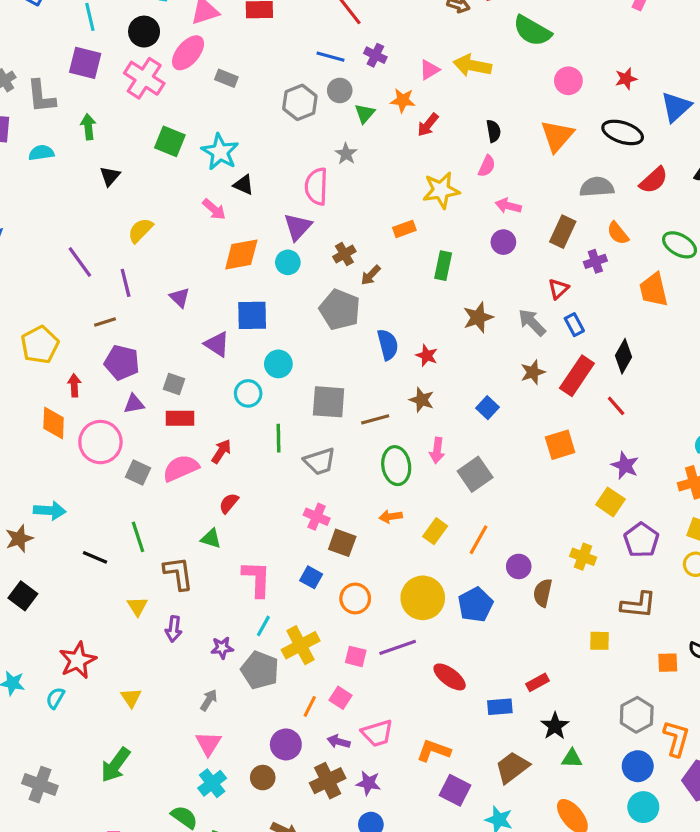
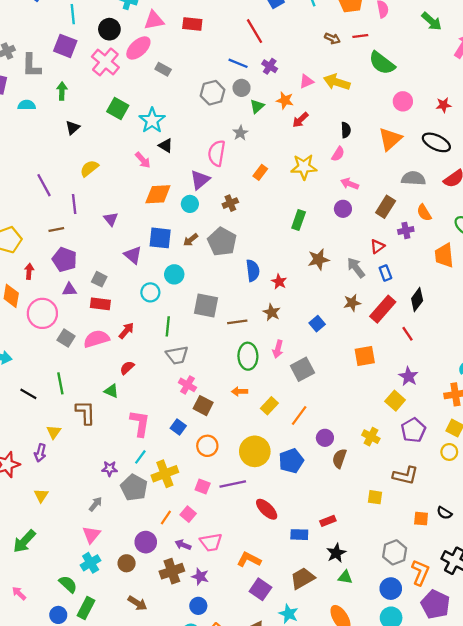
orange rectangle: (404, 229) -> (260, 172), moved, turned -40
brown arrow: (371, 275) -> (191, 240), moved
gray trapezoid: (320, 461) -> (177, 355), moved
purple arrow: (174, 629) -> (40, 453), moved

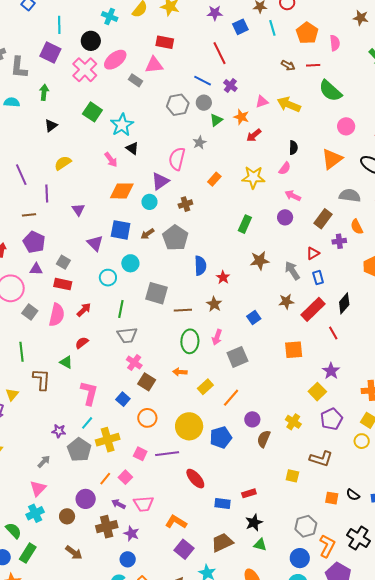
pink triangle: (154, 20) -> (154, 65), moved
pink semicircle: (96, 339) -> (57, 315), turned 115

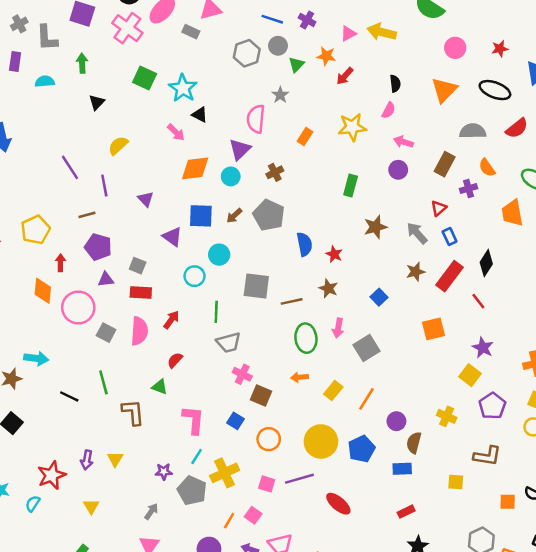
yellow triangle: (12, 394) -> (115, 459), moved
blue rectangle: (223, 503) -> (402, 469), moved

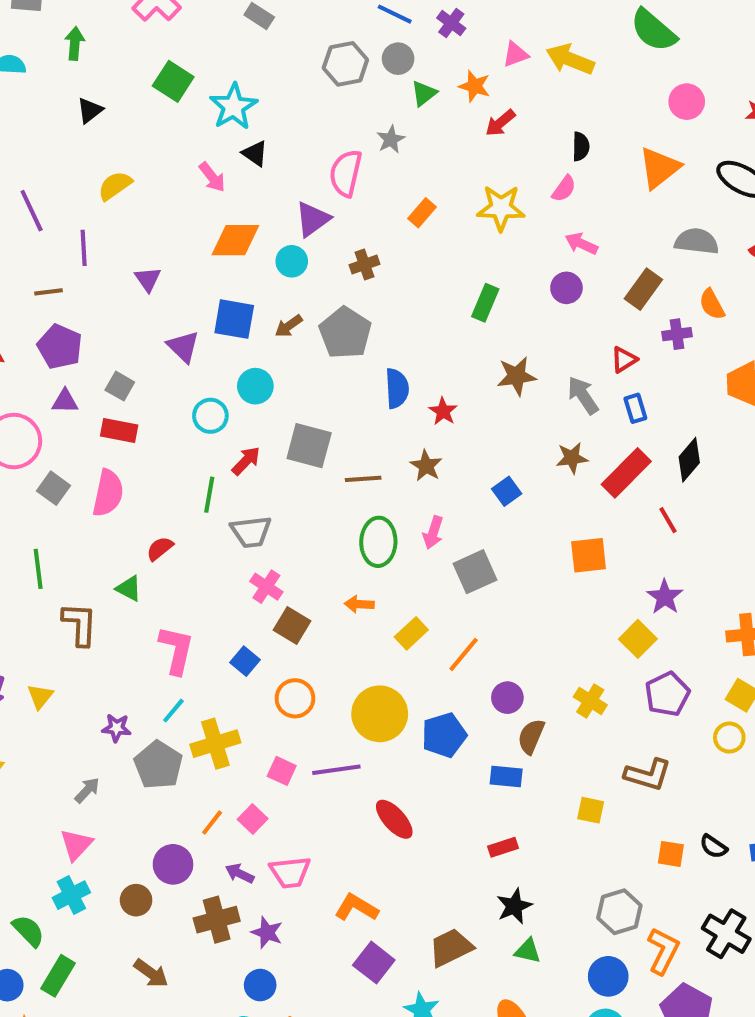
green line: (216, 312) -> (209, 495), moved
red arrow: (171, 320) -> (246, 461), moved

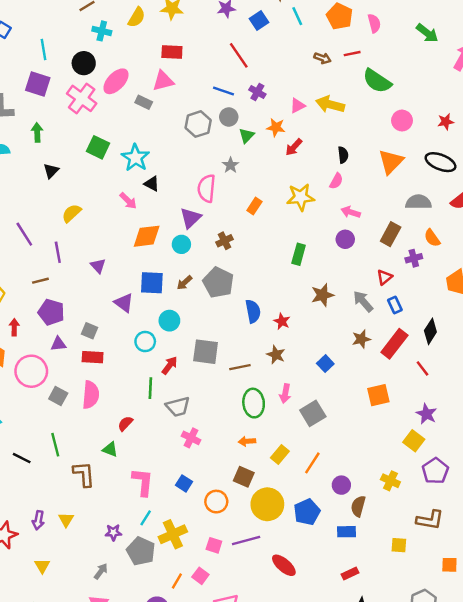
brown square: (292, 625) -> (244, 477), moved

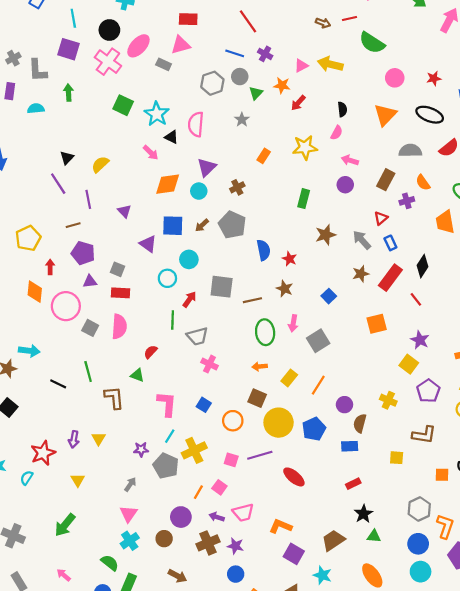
black triangle: (51, 171) -> (67, 158), moved
pink semicircle: (207, 188) -> (196, 124), moved

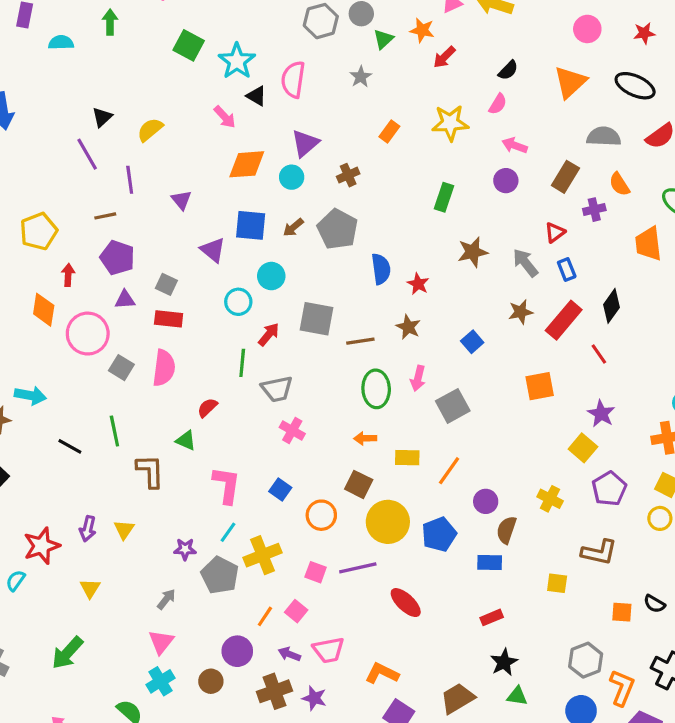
black semicircle: (342, 109) -> (508, 70), turned 48
yellow rectangle: (289, 378) -> (407, 458), turned 49

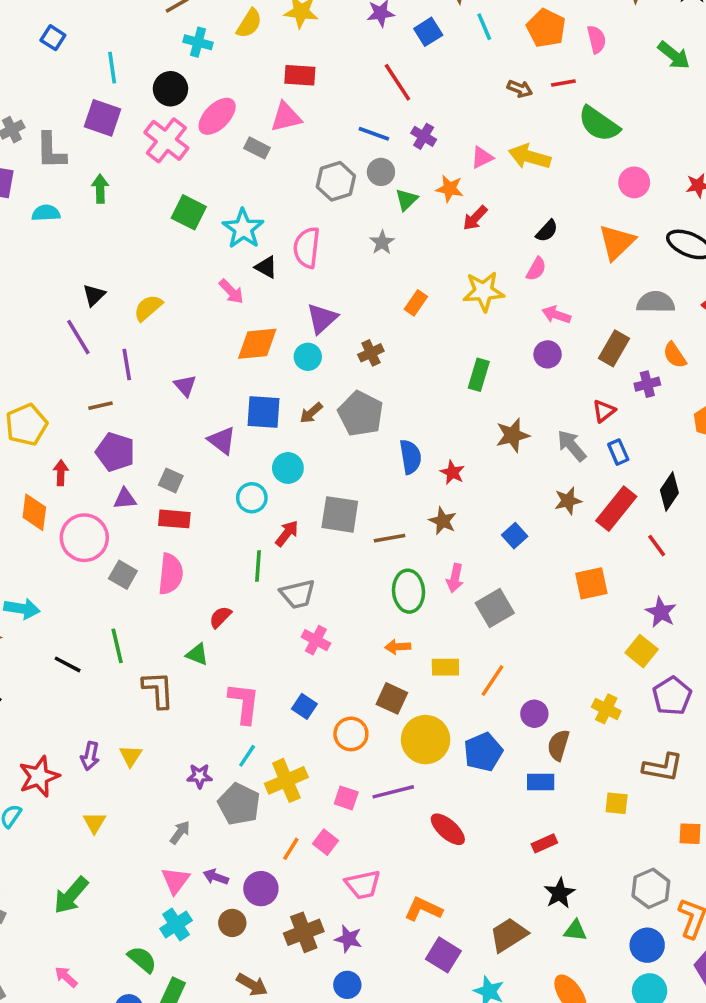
purple arrow: (289, 654) -> (216, 877), moved

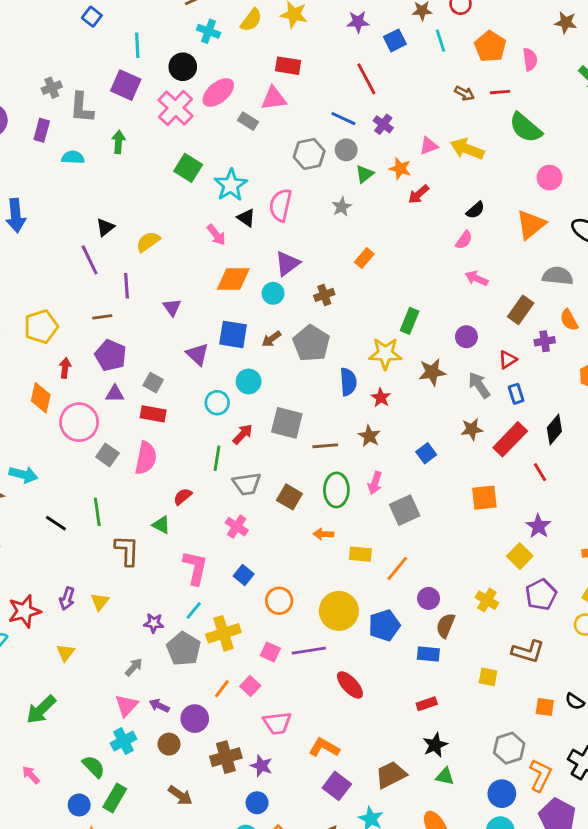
yellow star: (484, 291) -> (385, 353), moved
purple circle: (548, 354) -> (466, 337), moved
pink cross: (316, 640) -> (237, 527), moved
brown square: (392, 698) -> (289, 497), moved

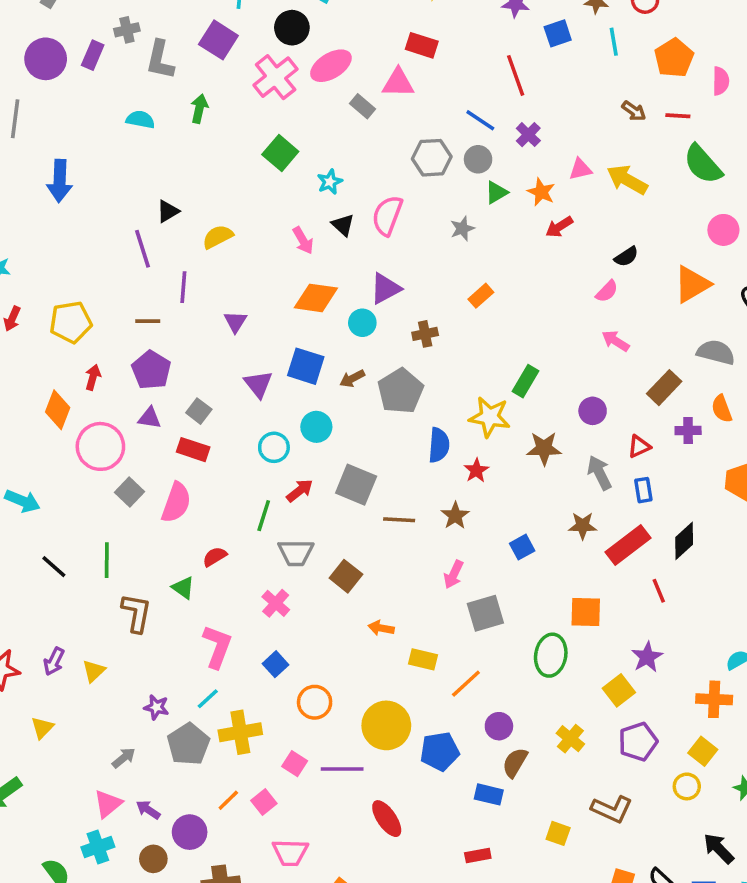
purple rectangle: (42, 130) -> (93, 55), moved
cyan star: (231, 185) -> (330, 182), size x0.6
green ellipse: (336, 490) -> (551, 655), moved

